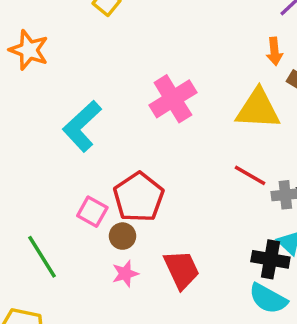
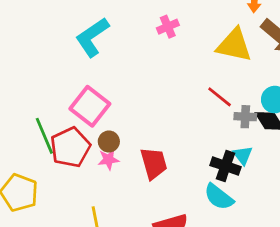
pink cross: (173, 99) -> (168, 27), size x0.6
red pentagon: (139, 197) -> (70, 147), moved
pink square: (92, 212) -> (90, 106), size x1.6
brown circle: (123, 236) -> (109, 142), moved

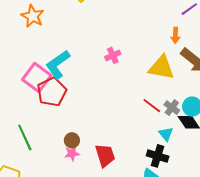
pink square: (90, 106) -> (37, 78), moved
gray cross: (245, 117) -> (172, 108), moved, turned 35
red pentagon: (70, 147) -> (52, 92), moved
cyan triangle: (243, 155) -> (166, 134), moved

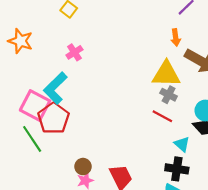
pink cross: (113, 55) -> (74, 52), moved
gray cross: (172, 108) -> (169, 95), moved
green line: (25, 137) -> (32, 139), moved

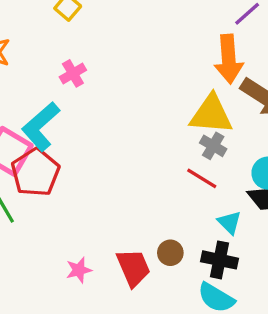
orange arrow: (176, 37) -> (229, 59), size x1.8
brown circle: (83, 167) -> (170, 253), moved

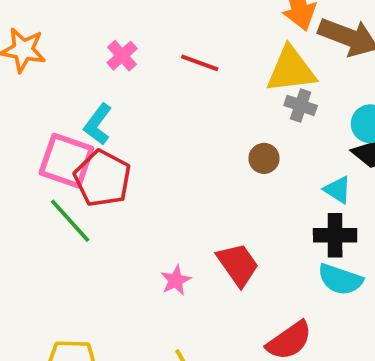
cyan L-shape: (41, 126) -> (98, 124), size x0.7
red line: (202, 178) -> (200, 63), moved
brown circle: (170, 253) -> (264, 158), moved

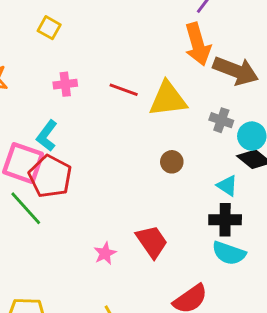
pink cross: (122, 56) -> (65, 84), turned 35
yellow triangle: (291, 70) -> (168, 99), moved
gray cross: (301, 105) -> (221, 120), moved

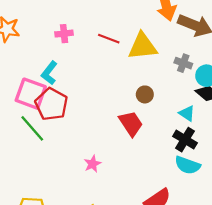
black cross: (225, 220) -> (185, 140), turned 30
red trapezoid: (152, 242) -> (131, 124), moved

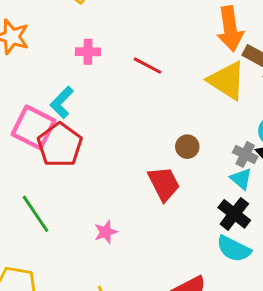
yellow triangle: (143, 46) -> (227, 80), moved, turned 32
gray cross: (183, 63) -> (245, 154), moved
green line: (32, 128) -> (35, 214), moved

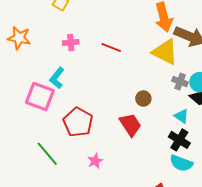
red pentagon: (60, 145) -> (78, 122), moved
gray cross: (245, 154) -> (180, 82), moved

